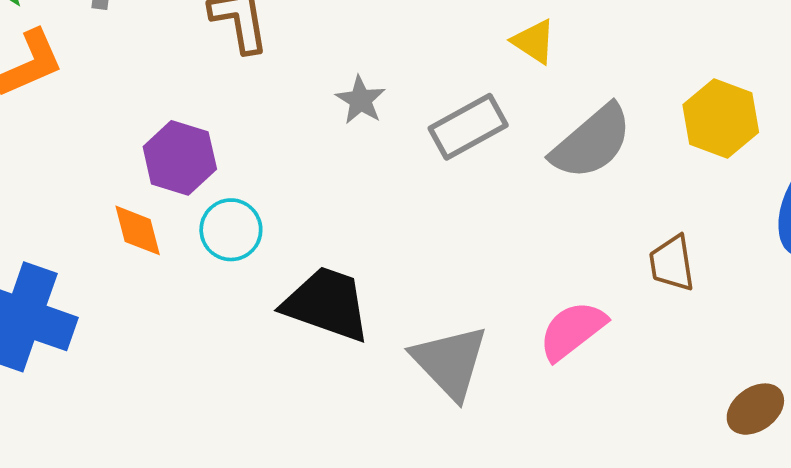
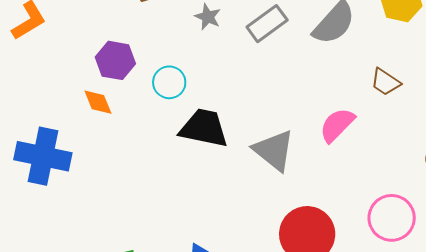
cyan circle: (231, 230) -> (169, 82), moved
brown trapezoid: (672, 263) -> (385, 82), turned -40

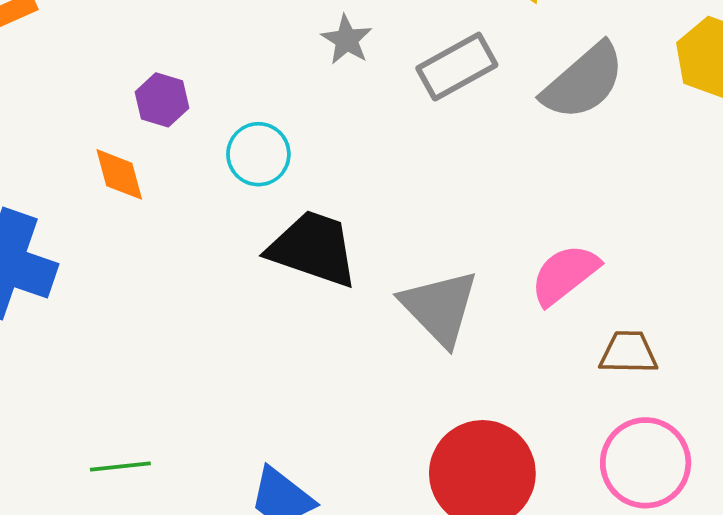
purple hexagon: (115, 60) -> (162, 100), size x0.7
brown trapezoid: (385, 82) -> (628, 353), moved, turned 140

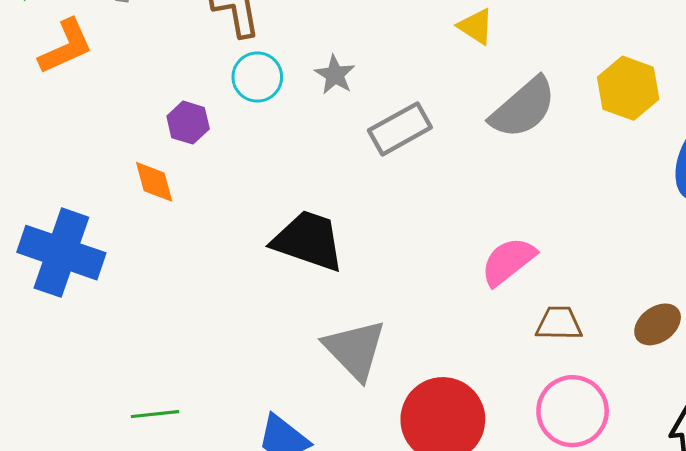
gray rectangle: (457, 67) -> (400, 129), moved
cyan circle: (258, 154) -> (257, 77), moved
gray triangle: (440, 307) -> (355, 350), moved

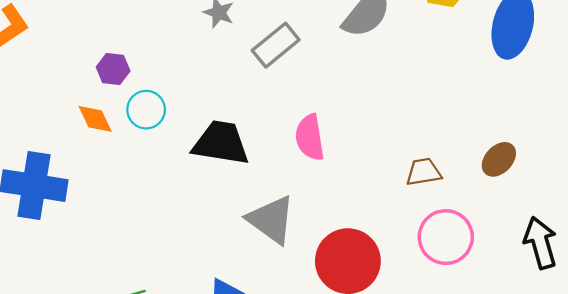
cyan circle: (257, 77) -> (146, 110), moved
pink semicircle: (508, 261) -> (310, 137), moved, turned -51

